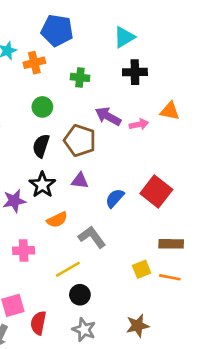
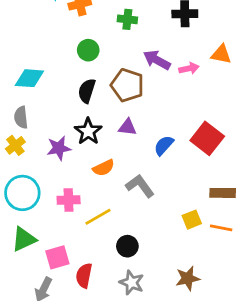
yellow line: (68, 269) -> (98, 217), moved

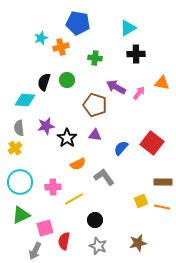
pink arrow: (189, 68) -> (139, 93), turned -40
black semicircle: (87, 91) -> (44, 82), moved
purple star: (59, 148) -> (46, 126), moved

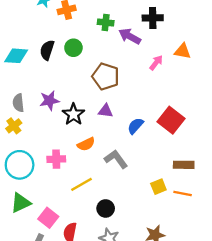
purple arrow: (116, 87) -> (130, 36), moved
cyan diamond: (25, 100) -> (16, 56), moved
pink cross: (53, 187) -> (56, 159), moved
pink square: (45, 228) -> (48, 218), turned -36

